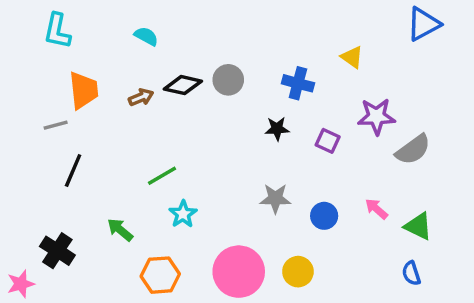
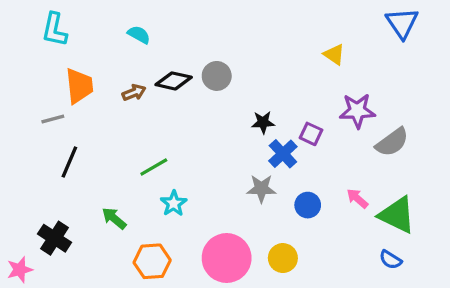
blue triangle: (424, 24) -> (402, 23), turned -36
blue cross: (298, 83) -> (283, 154), moved, turned 32
green triangle: (418, 226) -> (397, 215), size x1.4
blue semicircle: (411, 273) -> (390, 260), turned -40

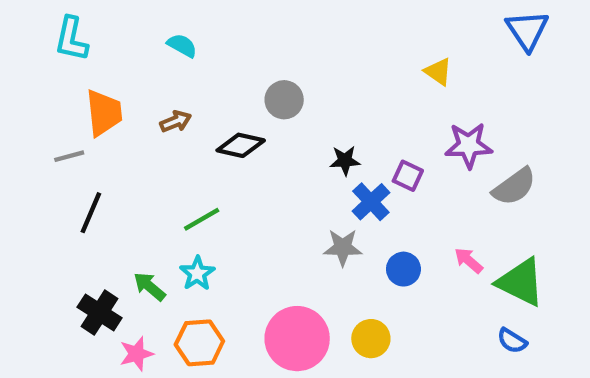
black diamond: (174, 81) -> (241, 145), moved
cyan star: (174, 203) -> (197, 273), moved
black cross: (54, 238) -> (100, 313), moved
pink star: (20, 270) -> (136, 354), moved

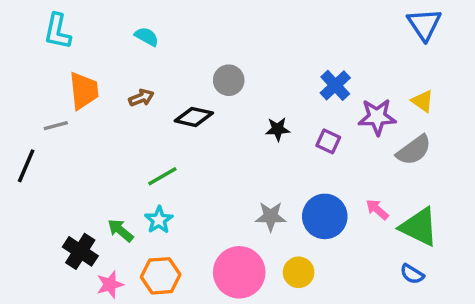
yellow triangle: (438, 72) -> (423, 101), moved
blue cross: (371, 202) -> (335, 85), moved
black line: (91, 213) -> (26, 166), moved
gray star: (343, 247) -> (271, 216), moved
blue circle: (403, 269) -> (325, 216), size x1.6

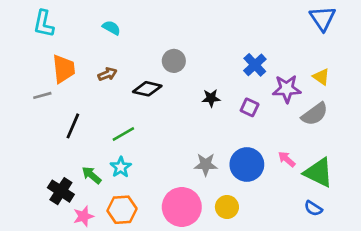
black line: (26, 166) -> (73, 126), moved

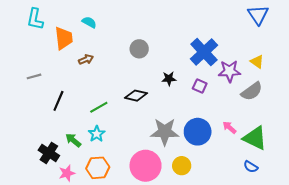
blue cross: (255, 65) -> (204, 52), size x1.5
orange trapezoid: (64, 69) -> (64, 38), moved
black diamond: (147, 89) -> (136, 96), moved
gray star: (206, 164) -> (165, 132), size x1.5

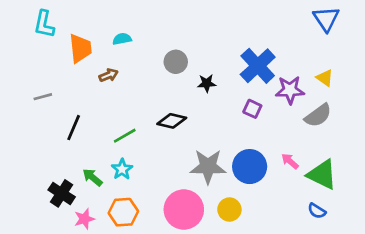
cyan semicircle: (89, 22) -> (122, 39), moved, turned -40
black star: (169, 79) -> (207, 83), moved

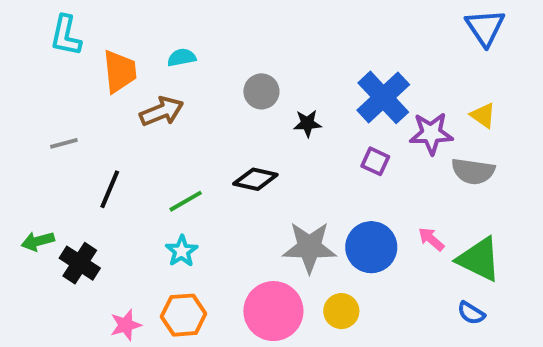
brown arrow: (109, 75) -> (162, 111), size x1.5
gray semicircle: (318, 116) -> (473, 171), turned 44
green arrow: (92, 177) -> (38, 241), moved, turned -55
black cross: (62, 193) -> (80, 263), moved

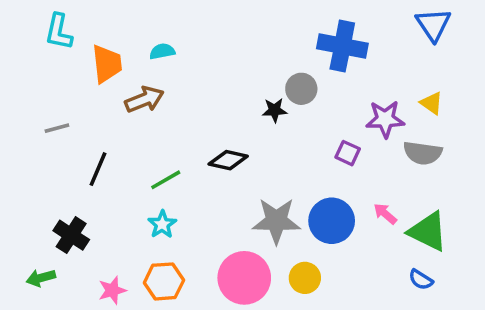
gray circle: (261, 91) -> (301, 89), moved
blue cross: (383, 97) -> (342, 46), moved, turned -36
purple square: (375, 161) -> (348, 153), moved
green arrow: (38, 241) -> (41, 278), moved

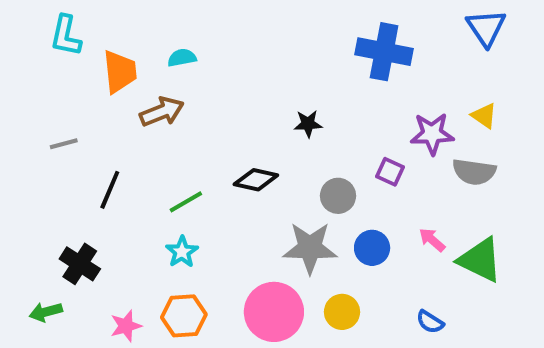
gray circle: (301, 89) -> (338, 196), moved
blue circle: (332, 221) -> (372, 248), size x0.7
blue semicircle: (421, 280) -> (430, 322), moved

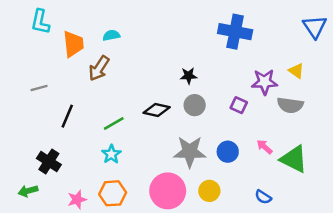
blue triangle: (486, 28) -> (315, 27), moved
brown arrow: (162, 112) -> (99, 68), turned 145
gray circle: (338, 196) -> (195, 105), moved

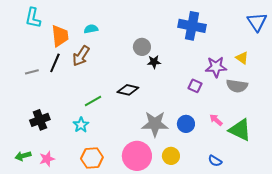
gray circle: (195, 105) -> (142, 47), moved
black line: (67, 116) -> (55, 63), moved
cyan star: (111, 154) -> (81, 125), moved
black cross: (49, 161) -> (40, 120), moved, turned 36
pink star: (77, 199) -> (47, 159), moved

